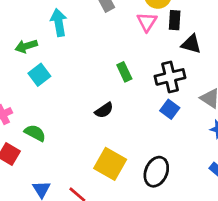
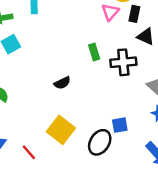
green rectangle: (124, 72) -> (94, 52), moved
blue square: (170, 109) -> (120, 125), moved, turned 35

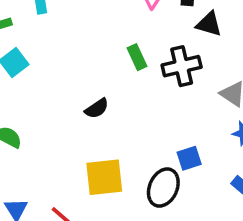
yellow square: (61, 130) -> (104, 177), turned -36

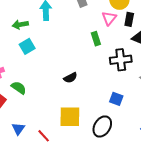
green rectangle: (137, 57) -> (96, 39), moved
blue square: (189, 158) -> (116, 99), moved, turned 32

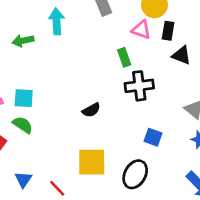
pink triangle: (109, 18) -> (141, 30), turned -49
cyan square: (27, 46) -> (24, 98), moved, turned 35
black cross: (121, 60) -> (139, 86), moved

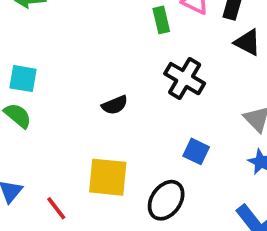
green rectangle: (124, 57) -> (161, 20), moved
black cross: (139, 86) -> (185, 79), turned 32

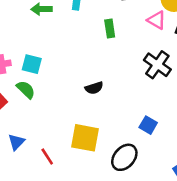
green rectangle: (161, 20) -> (110, 28), moved
black cross: (185, 79) -> (157, 65), moved

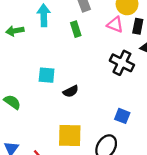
green rectangle: (110, 28) -> (76, 29), moved
cyan square: (32, 64) -> (47, 75), moved

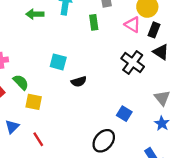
yellow square: (70, 135) -> (34, 102), moved, size x0.7

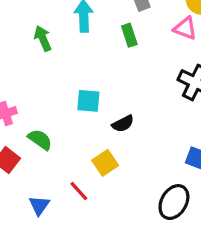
green arrow: (35, 14) -> (43, 38), turned 77
yellow square: (34, 102) -> (105, 163), moved, turned -35
red line: (38, 139) -> (79, 191), moved

